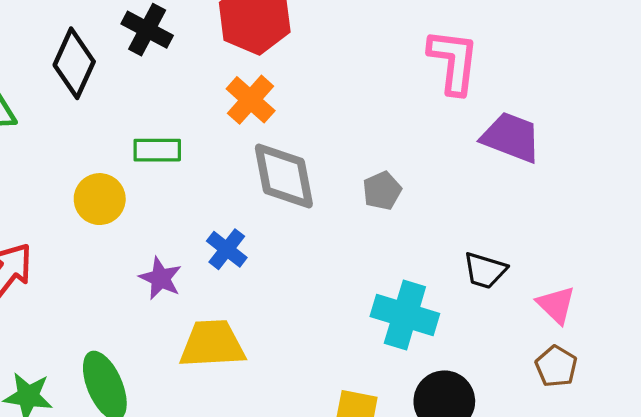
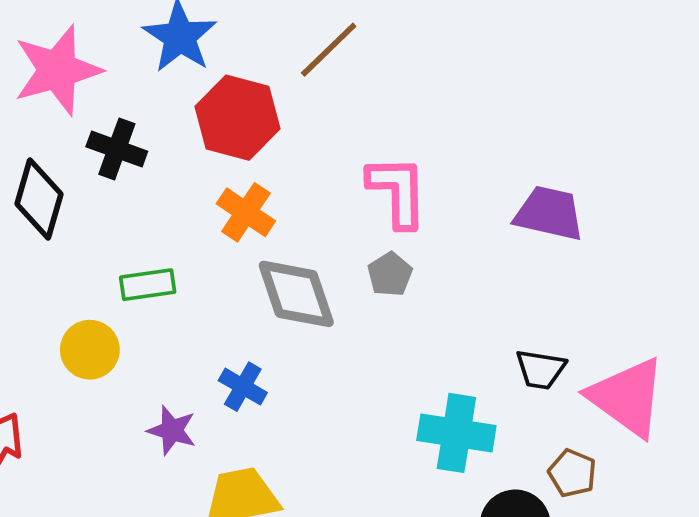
pink L-shape: (453, 61) -> (397, 191), moved
gray pentagon: (382, 191) -> (390, 274), moved
pink triangle: (556, 305) -> (627, 397), size x1.8
brown pentagon: (556, 366) -> (572, 473), moved

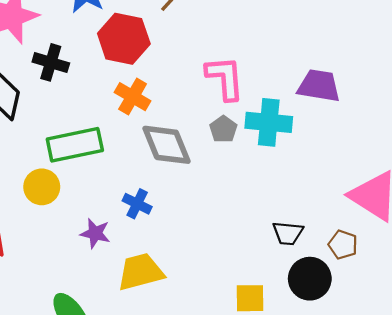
green rectangle: (148, 285) -> (75, 145), size x1.6
black trapezoid: (541, 369) -> (288, 233), moved
cyan cross: (456, 433) -> (269, 122), moved

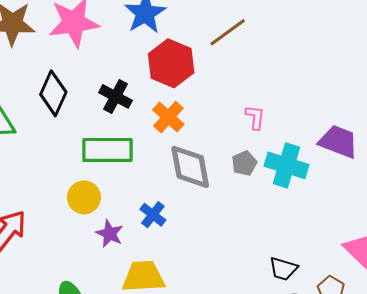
black cross: (51, 62) -> (115, 96), moved
pink L-shape: (225, 78) -> (255, 117), size x0.6
yellow circle: (42, 187) -> (84, 197), moved

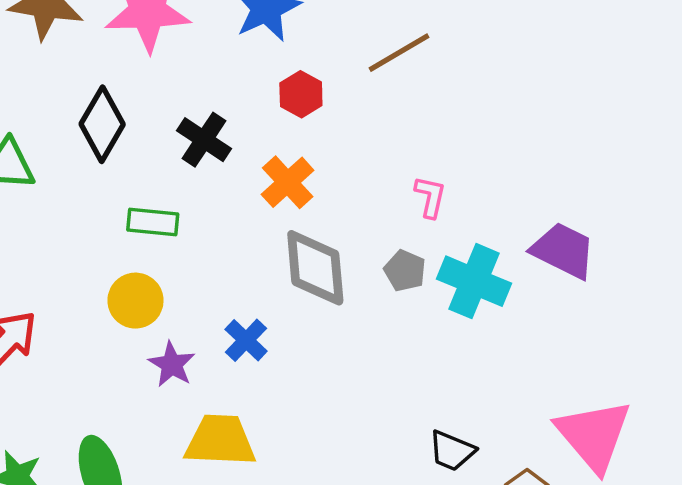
red hexagon: (171, 63) -> (301, 94), size x0.6
green rectangle: (107, 150) -> (153, 222), moved, size x0.6
gray pentagon: (244, 163) -> (405, 271), turned -30

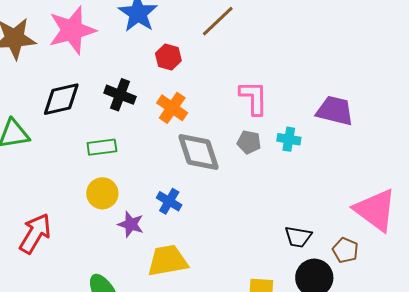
black diamond: (102, 124) -> (61, 99), turned 60
pink L-shape: (430, 197) -> (254, 98), size x1.5
cyan cross: (474, 281) -> (289, 139), size x0.6

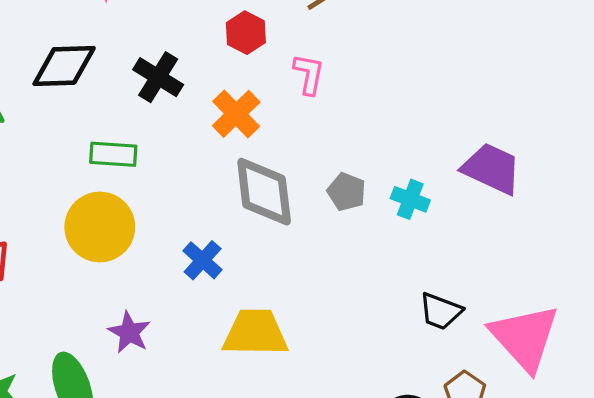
pink L-shape: (254, 98) -> (309, 74), moved, size x0.7
yellow circle: (102, 193) -> (100, 227), size x1.4
purple star: (131, 224) -> (129, 332), moved
black trapezoid: (298, 237) -> (441, 311), moved
yellow trapezoid: (168, 261) -> (255, 333), moved

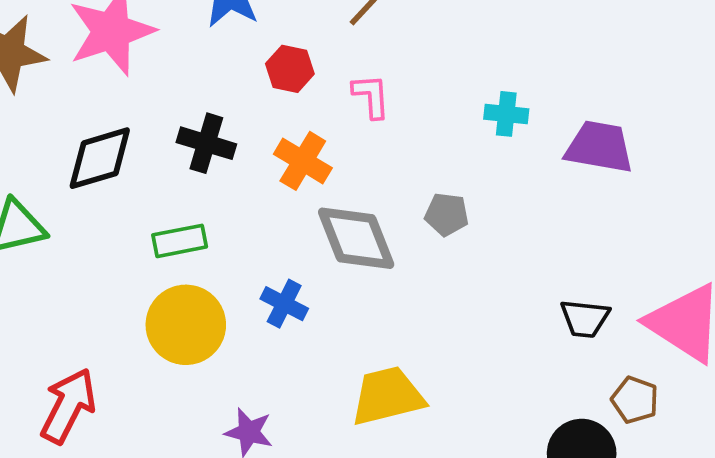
cyan cross: (410, 199) -> (506, 114), moved
blue cross: (203, 260) -> (284, 304), moved

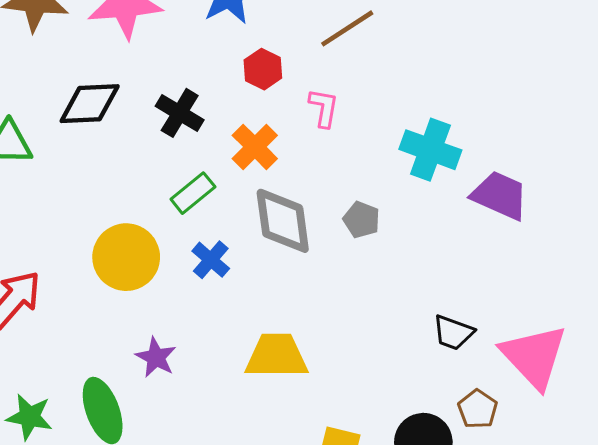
cyan cross: (506, 114) -> (430, 150), size x1.6
green rectangle: (180, 241) -> (193, 193), moved, turned -42

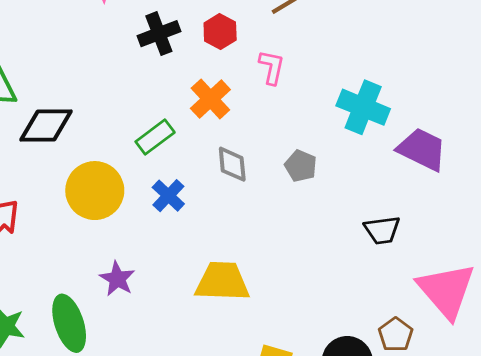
black diamond: (90, 104) -> (46, 126), moved
black cross: (180, 113) -> (159, 34), moved, turned 36
gray diamond: (283, 221) -> (232, 164), size x0.6
black trapezoid: (453, 333) -> (382, 230), moved, turned -30

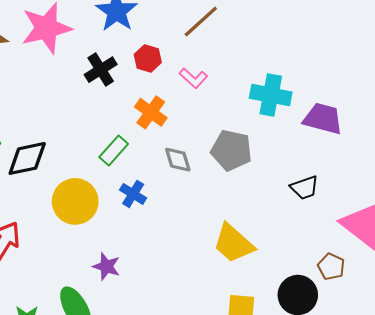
pink L-shape: (272, 67) -> (193, 78), turned 132
gray pentagon: (301, 166) -> (231, 150), size x1.6
yellow trapezoid: (222, 282) -> (233, 243), moved, turned -129

